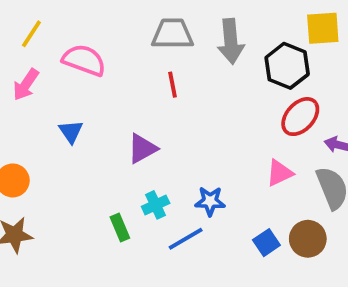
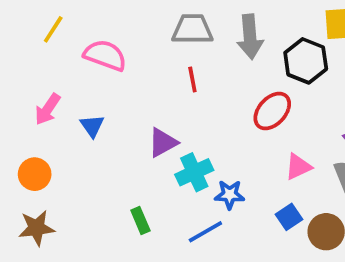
pink arrow: (26, 85) -> (48, 109), moved
red ellipse: (300, 117) -> (272, 111), moved
cyan cross: (156, 205) -> (194, 172), moved, size x1.4
blue square: (266, 243) -> (289, 217), moved

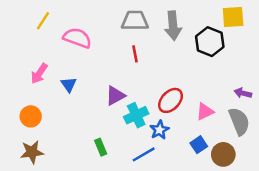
red ellipse: (272, 111) -> (171, 100), moved
blue star: (230, 195) -> (159, 130), turned -30

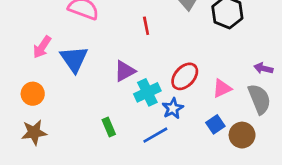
blue triangle: (69, 85) -> (74, 59), size x1.6

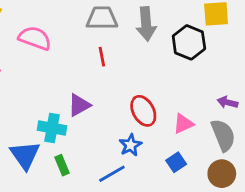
blue triangle: (74, 59) -> (25, 155), moved
red ellipse: (185, 76) -> (143, 111), turned -72
cyan cross: (147, 92) -> (52, 128), moved, turned 35
brown circle: (242, 135) -> (222, 174), moved

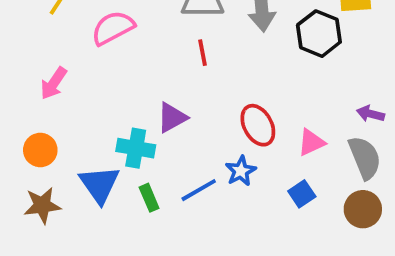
pink semicircle: (35, 38) -> (113, 28), turned -48
blue line: (112, 174) -> (199, 190), moved

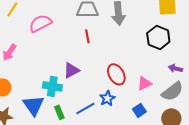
black hexagon: (319, 34) -> (158, 37), moved
gray semicircle: (365, 158) -> (172, 91), turned 75

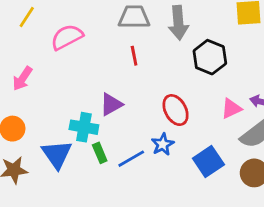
black hexagon: (158, 37) -> (210, 57), moved
pink triangle: (144, 83) -> (231, 109), moved
blue square: (139, 110) -> (208, 162), size x1.5
green rectangle: (59, 112) -> (100, 153), moved

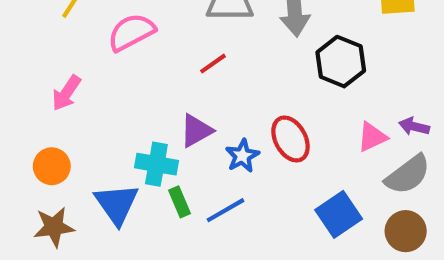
red line: (134, 56) -> (213, 64), moved, turned 66
blue star: (163, 144) -> (242, 156), moved

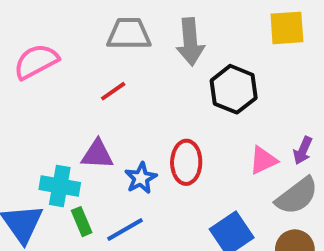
purple arrow: (414, 126) -> (303, 150), turned -80
purple triangle: (196, 131) -> (97, 154), turned 32
red ellipse: (290, 139) -> (186, 162), turned 30

